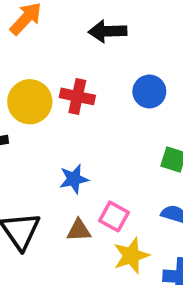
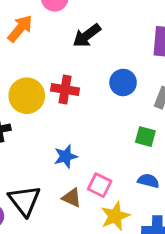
black arrow: (108, 31) -> (87, 36), turned -32
brown triangle: (79, 230) -> (72, 198), turned 30

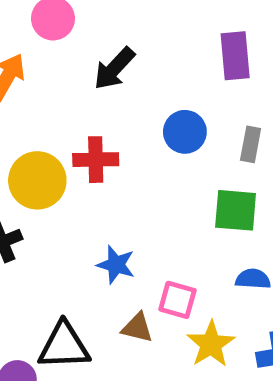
green square: (145, 137) -> (236, 210), size x1.4
blue star: (66, 156) -> (116, 265), turned -30
black triangle: (24, 201) -> (64, 346), turned -44

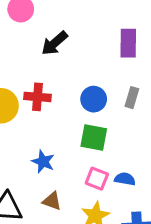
blue circle: (185, 132) -> (94, 99), moved
green square: (236, 210) -> (94, 137), moved
pink square: (177, 300) -> (97, 179), moved

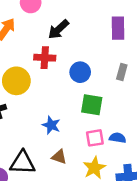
red cross: (38, 97) -> (45, 58), moved
blue circle: (94, 99) -> (80, 72), moved
pink square: (97, 179) -> (95, 138), turned -30

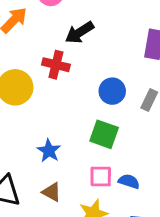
blue circle: (80, 72) -> (112, 91), moved

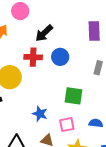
blue circle: (112, 91) -> (60, 57), moved
pink square: (101, 177) -> (67, 125), moved

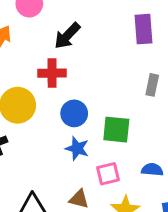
blue circle: (60, 57) -> (74, 113), moved
blue star: (40, 114) -> (77, 148), moved

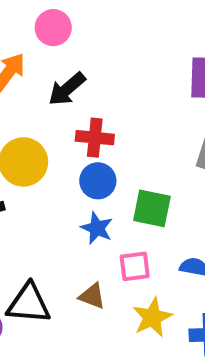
black arrow: (67, 36) -> (67, 89), moved
red cross: (52, 73) -> (95, 138), moved

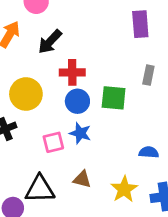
green square: (152, 208) -> (114, 98), moved
pink square: (135, 266) -> (53, 142), moved

